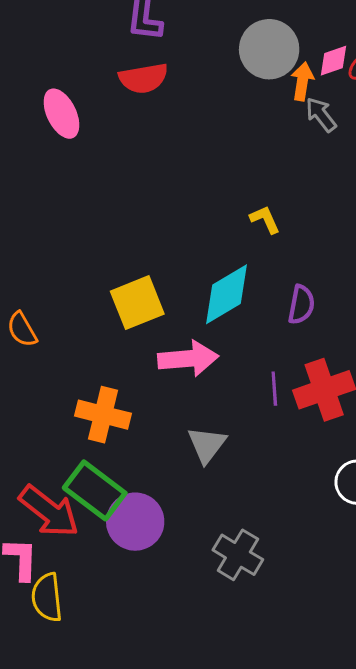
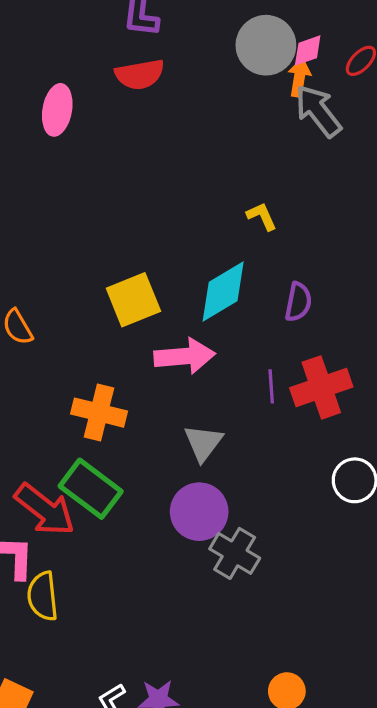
pink diamond: (333, 61) -> (308, 50), moved
pink ellipse: (61, 114) -> (57, 110), turned 36
gray arrow: (321, 115) -> (318, 111), size x1.5
purple circle: (135, 522) -> (199, 512), moved

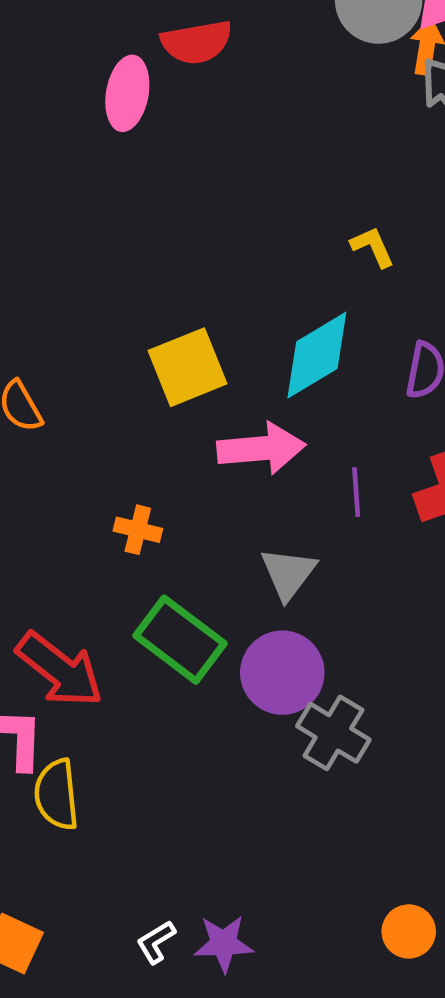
pink ellipse: (57, 110) -> (127, 93), moved
purple line: (271, 386) -> (356, 492), moved
orange cross: (99, 413) -> (138, 530), size x0.6
green rectangle: (91, 489) -> (180, 640), moved

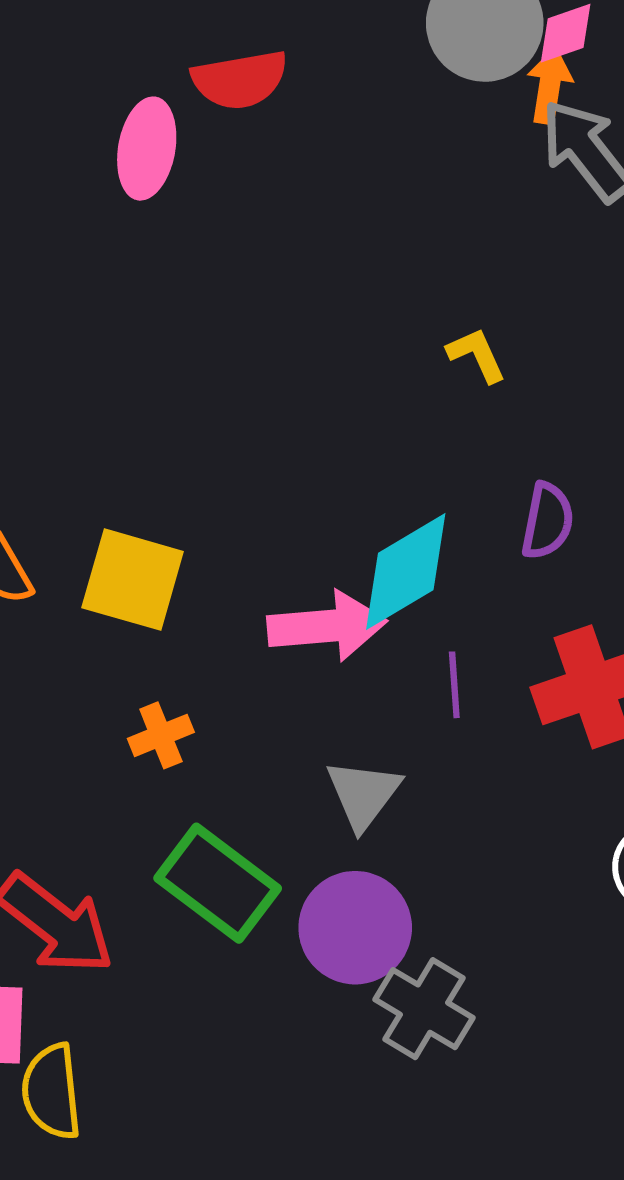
cyan diamond: (317, 355) -> (406, 571), moved
yellow square: (188, 367) -> (133, 580), moved, turned 38
orange cross: (138, 530) -> (161, 735), turned -36

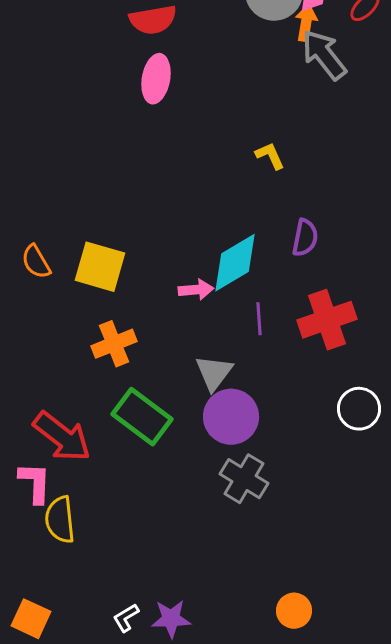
pink ellipse: (147, 149) -> (156, 79), moved
pink arrow: (327, 626) -> (196, 290), size x0.6
orange cross: (161, 735) -> (114, 344), size x1.4
purple circle: (355, 928) -> (231, 417), moved

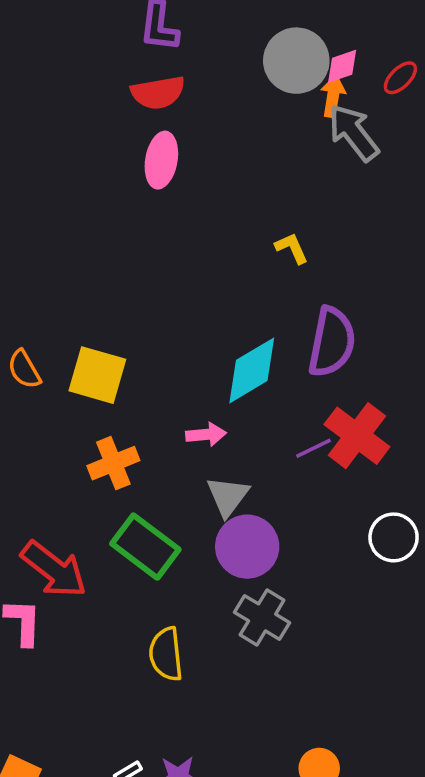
purple semicircle: (305, 238) -> (332, 342), size x1.6
pink arrow: (196, 290) -> (206, 435), moved
purple line: (259, 319) -> (313, 448), moved, turned 68
red cross: (327, 320) -> (357, 436), turned -34
yellow semicircle: (60, 520) -> (166, 654), moved

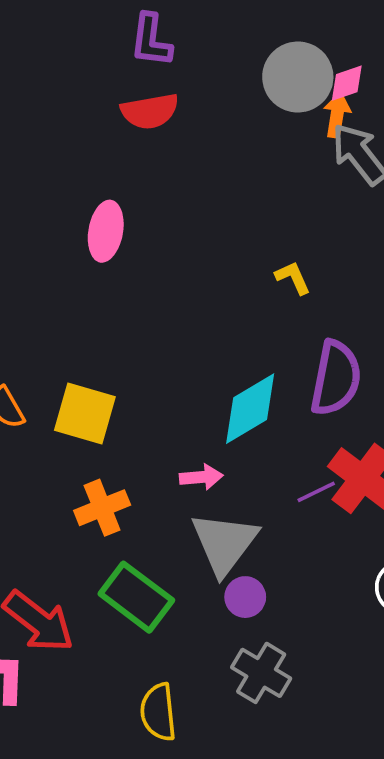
pink ellipse: (161, 160) -> (106, 231), moved
gray triangle: (228, 496) -> (224, 543), size x1.5
purple circle: (247, 547) -> (245, 597), size x0.6

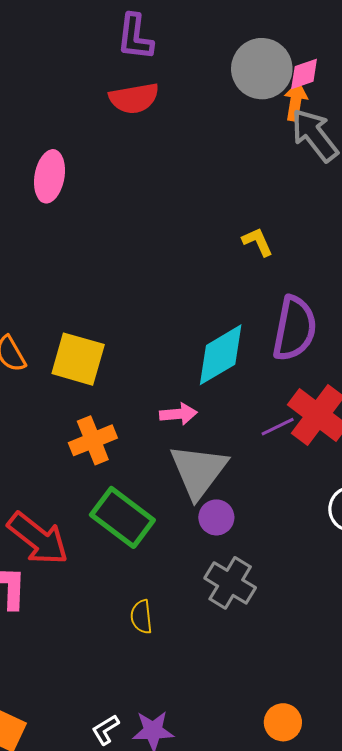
pink ellipse: (106, 231) -> (50, 176), moved
yellow semicircle: (158, 712) -> (141, 617), size x0.7

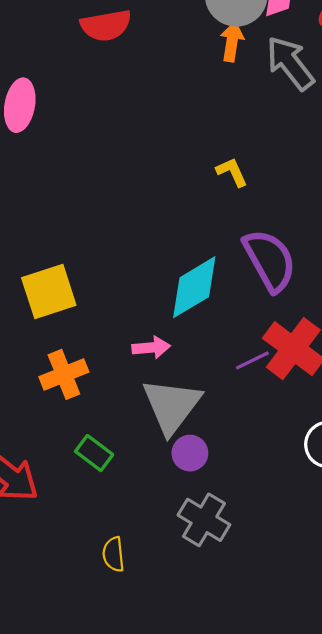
orange arrow: (296, 101) -> (232, 42), moved
purple semicircle: (295, 328) -> (270, 260), turned -40
yellow square: (78, 359) -> (49, 292), turned -34
green rectangle: (122, 517) -> (94, 453), size x0.6

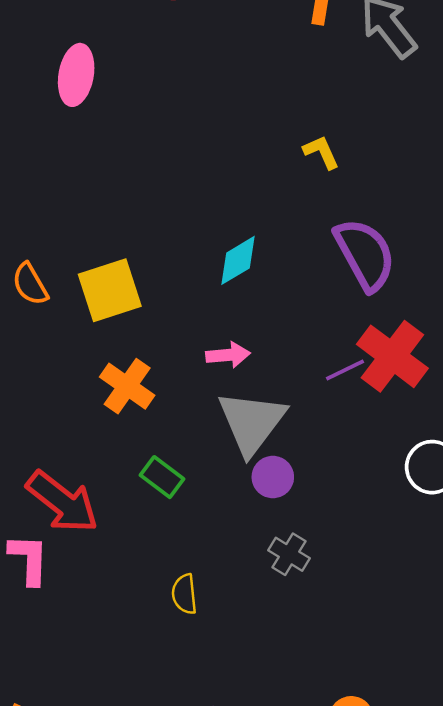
cyan diamond: (194, 287) -> (238, 260), moved, size x0.7
orange cross: (64, 374) -> (127, 386), turned -33
gray cross: (204, 520) -> (289, 554), size x0.7

